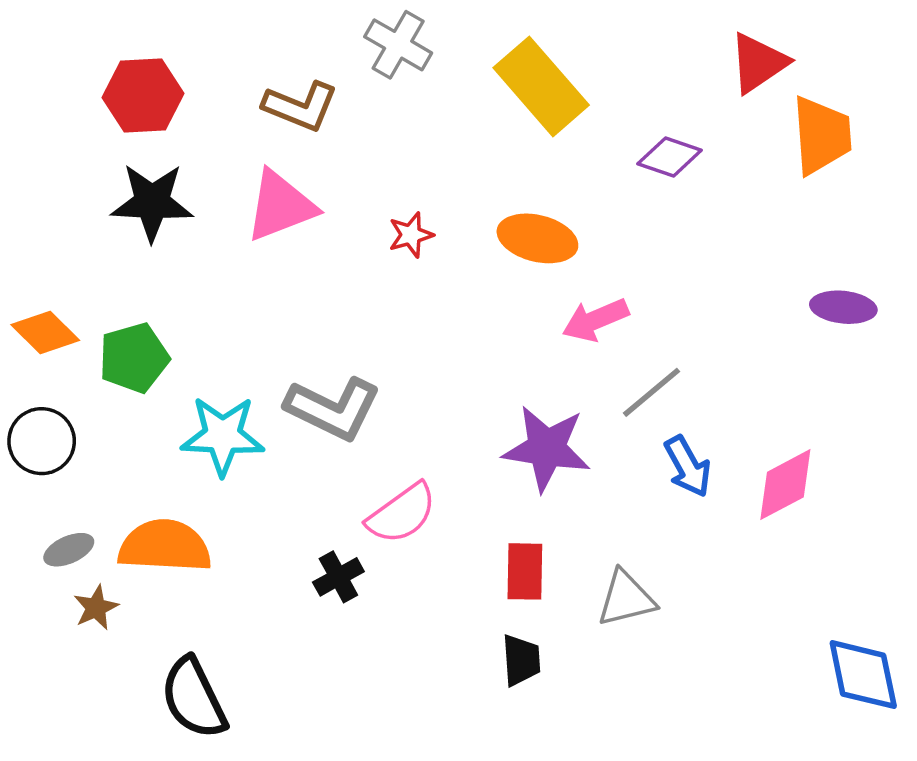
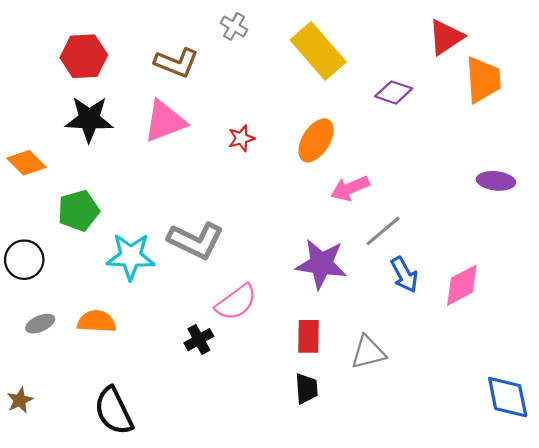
gray cross: (398, 45) -> (234, 26), size x0.7
orange ellipse: (537, 238) -> (316, 140), turned -72
orange diamond: (45, 333) -> (26, 163), moved
orange semicircle: (165, 546) -> (97, 321), size x0.7
brown star: (96, 608) -> (20, 400), moved

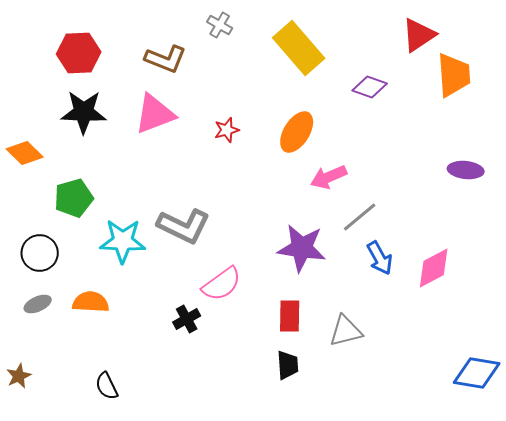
black circle: (24, 260) -> (40, 253), moved
blue diamond: (508, 397) -> (477, 373), turned -69
black semicircle: (114, 411) -> (107, 386), size x0.6

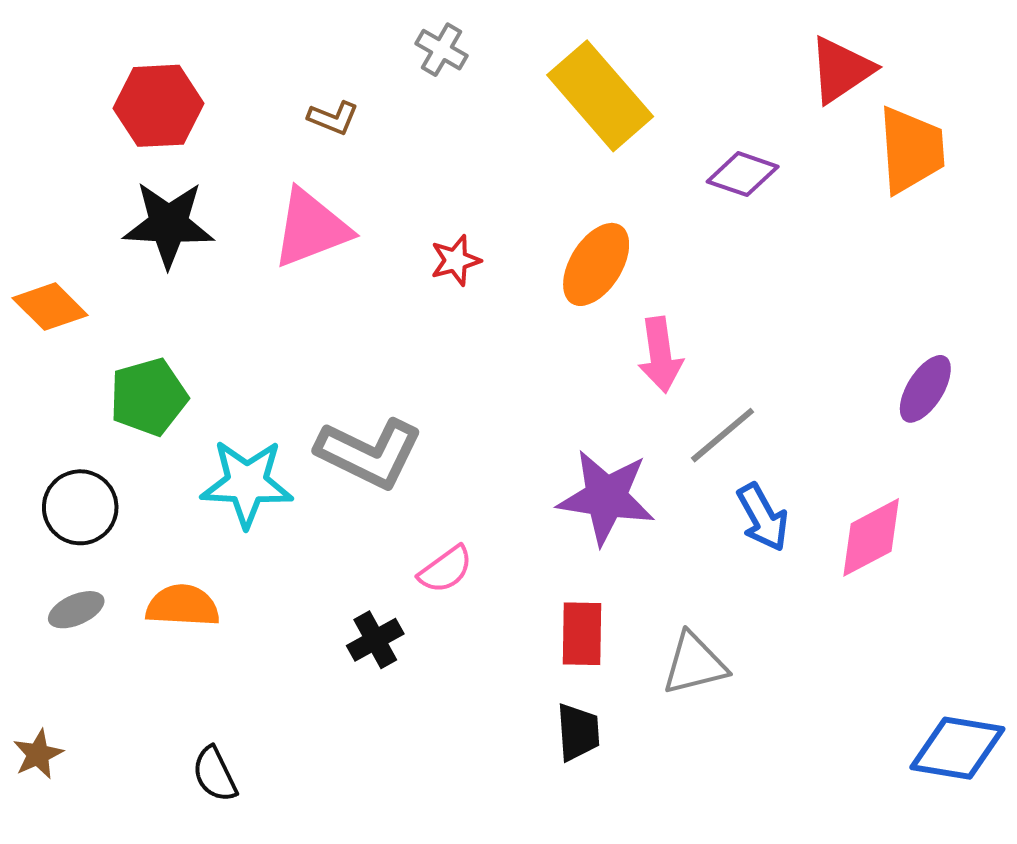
brown L-shape: (166, 59) -> (333, 118), size x0.6
purple ellipse: (466, 170) -> (925, 389), moved, turned -64
pink arrow: (329, 177) -> (660, 355), turned -75
pink semicircle: (222, 284) -> (446, 570), size x0.7

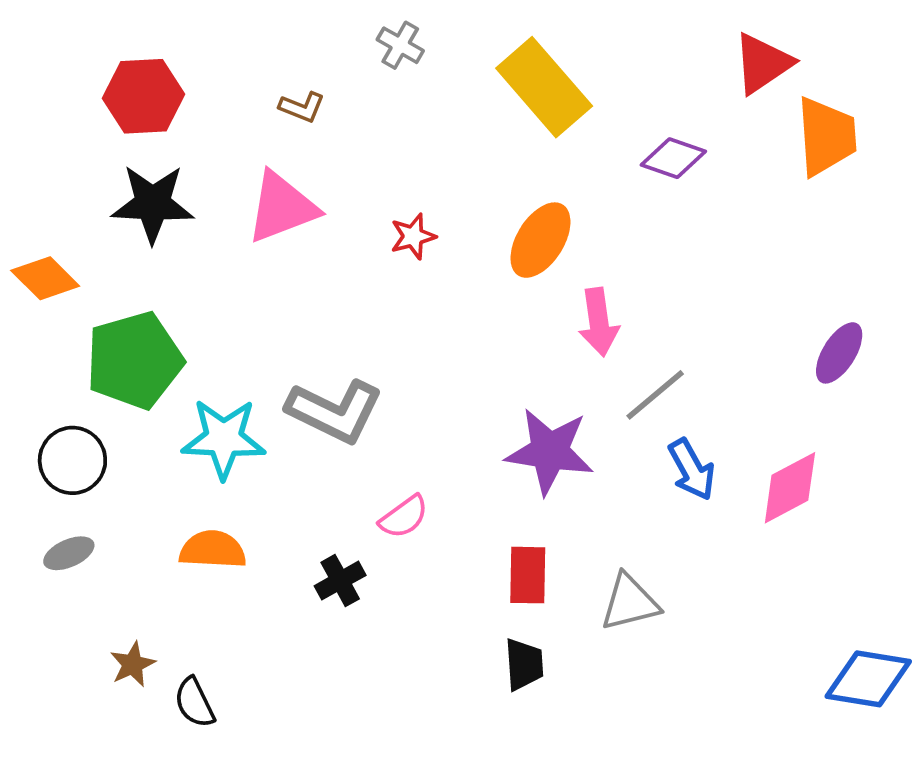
green pentagon: (148, 397) -> (134, 360), size x1.4
orange semicircle: (183, 606) -> (213, 550), moved
brown star: (38, 754) -> (133, 664), moved

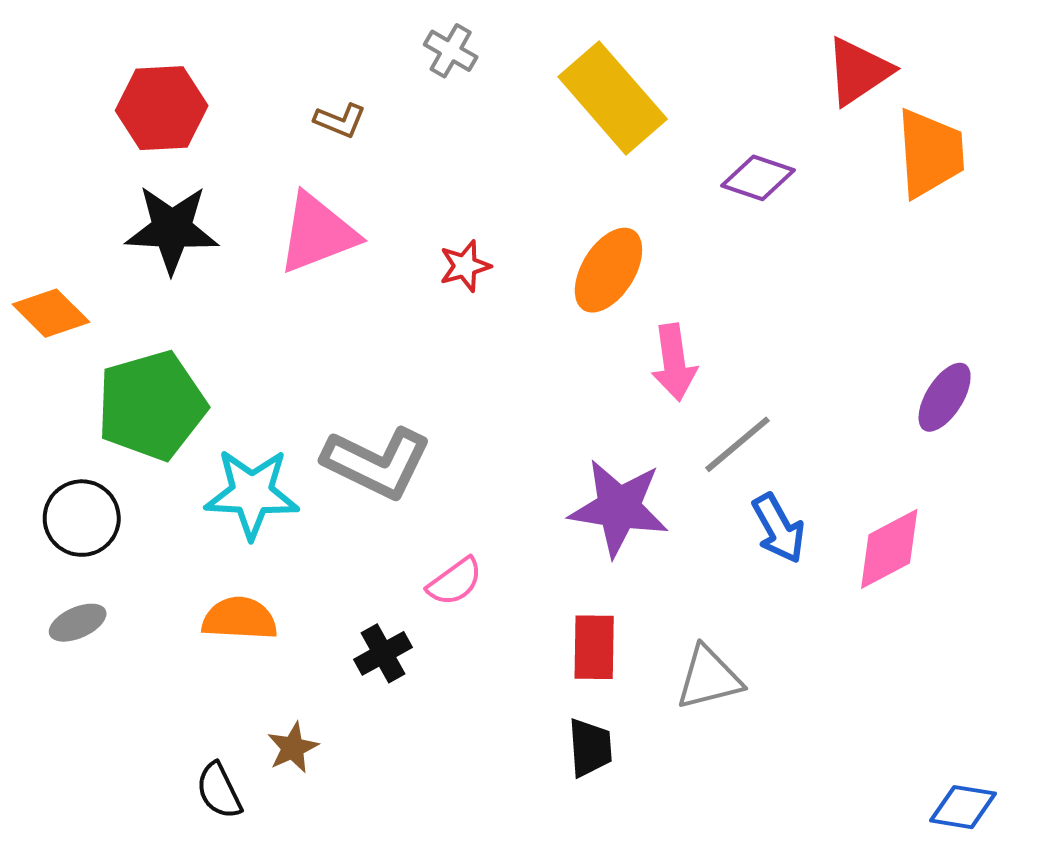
brown star: (133, 664) -> (293, 748), moved
blue diamond: (868, 679) -> (963, 807), moved, size x0.7

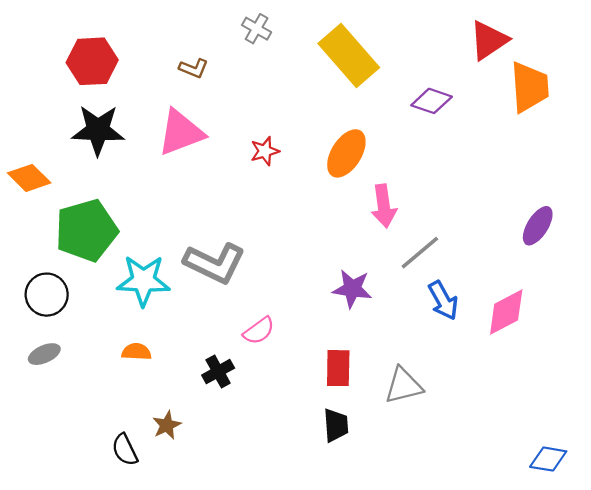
purple star: (619, 508) -> (352, 289), size x0.7
orange semicircle: (240, 619) -> (136, 352), size x0.7

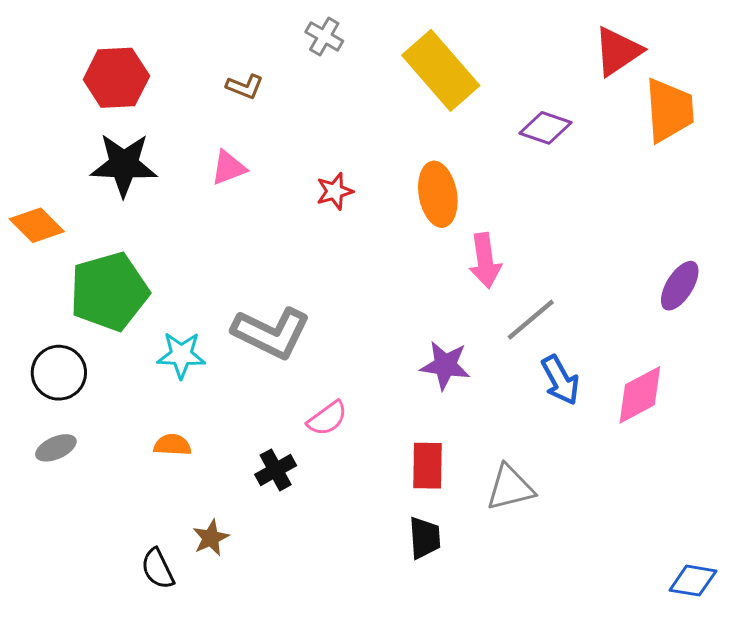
pink triangle: (181, 132) -> (228, 168), size x0.6
orange ellipse: (346, 153) -> (438, 194), turned -42
cyan star: (143, 281) -> (181, 355), size x0.7

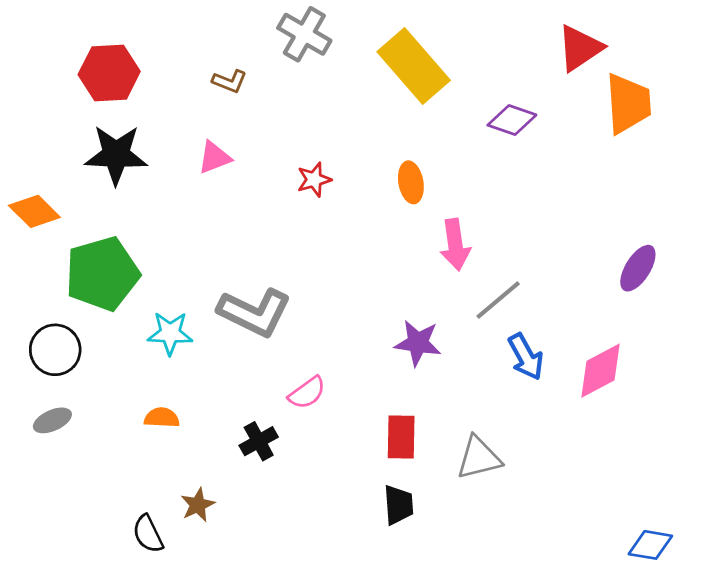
gray cross: (324, 36) -> (304, 34), size x1.5
orange ellipse: (438, 194) -> (411, 182), size x0.7

